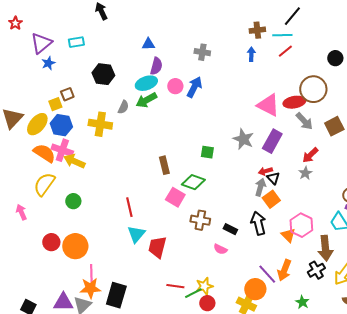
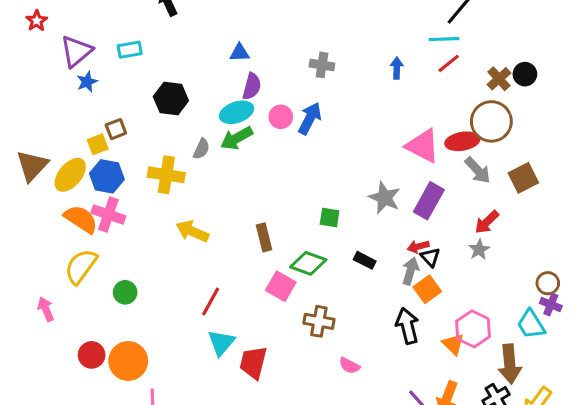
brown cross: (257, 30) -> (499, 79), moved, turned -35
yellow arrow: (74, 161) -> (192, 231), moved
red line: (129, 207) -> (211, 301), turned 42
black rectangle: (230, 229) -> (365, 260), moved

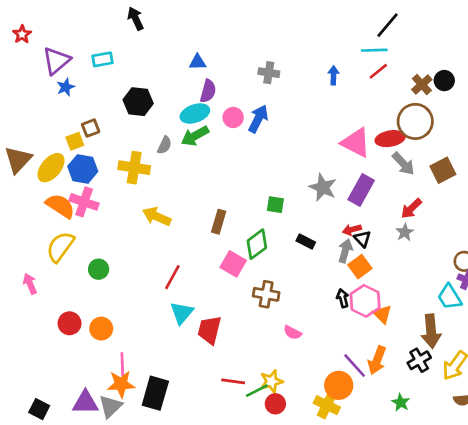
brown rectangle: (264, 237) -> (219, 222), turned 30
green diamond: (308, 263) -> (257, 244), turned -56
black arrow: (407, 326) -> (343, 298), size x0.6
pink hexagon: (473, 329) -> (365, 301), moved
orange circle: (128, 361) -> (101, 329), size x0.7

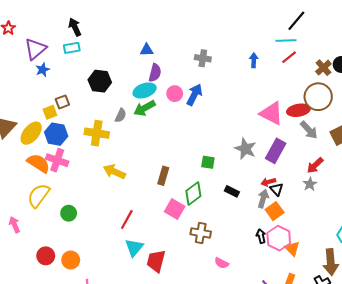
black arrow: (135, 19) -> (75, 27), moved

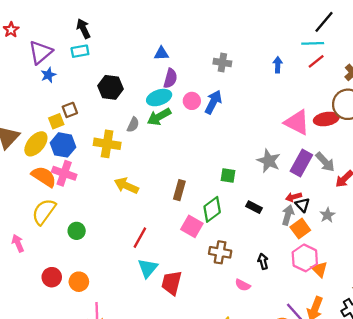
gray arrow: (309, 130) -> (325, 162), moved
gray star: (310, 184) -> (327, 215), moved
black arrow: (261, 236) -> (263, 261), moved

